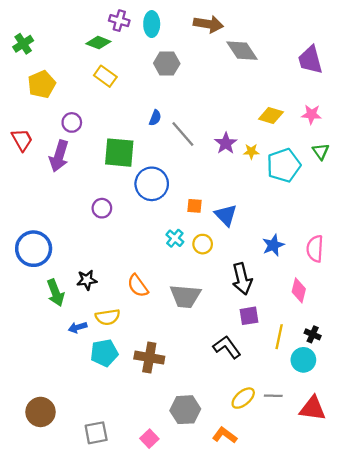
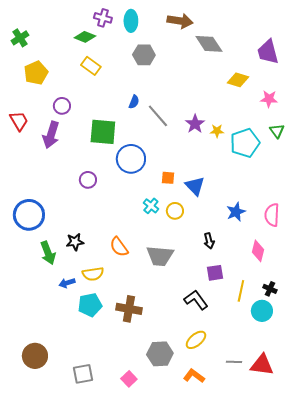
yellow diamond: (271, 116) -> (238, 80), moved
black arrow: (242, 279) -> (209, 241), size x0.6
gray line: (273, 396) -> (234, 362), moved
yellow ellipse: (243, 398) -> (196, 340), moved
red triangle: (313, 408) -> (262, 365), moved

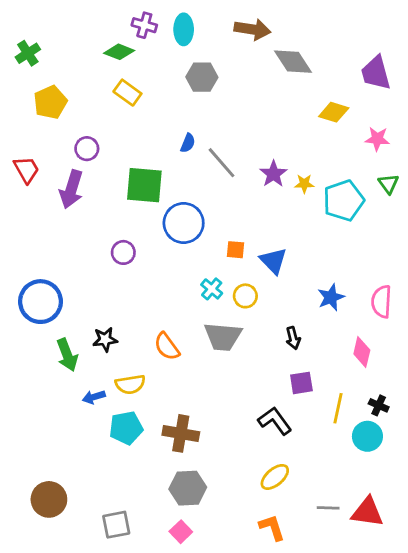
gray trapezoid: (160, 256) -> (223, 337), moved
gray hexagon: (160, 354) -> (188, 488), moved
orange L-shape: (194, 376) -> (272, 527), turned 35

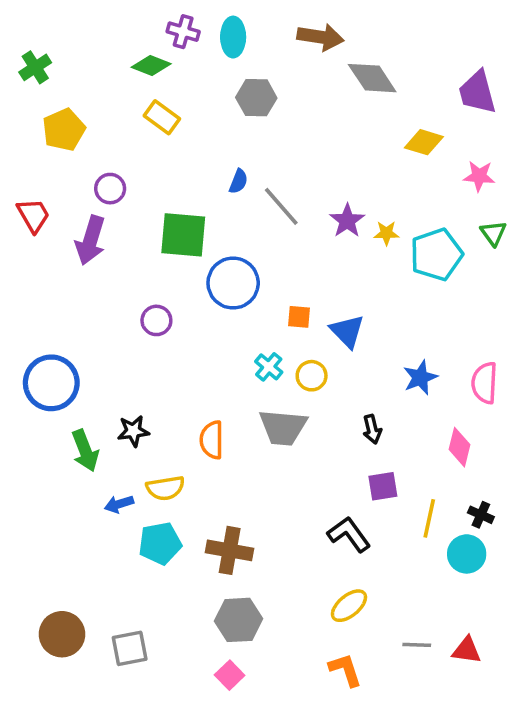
orange semicircle: (167, 346) -> (212, 440), turned 36
red triangle: (367, 512) -> (467, 650), size x0.7
gray square: (116, 525) -> (130, 648), moved

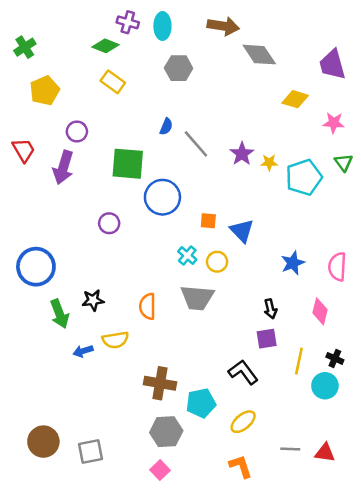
black arrow: (372, 429) -> (270, 309), moved
cyan pentagon: (160, 543) -> (201, 403), moved

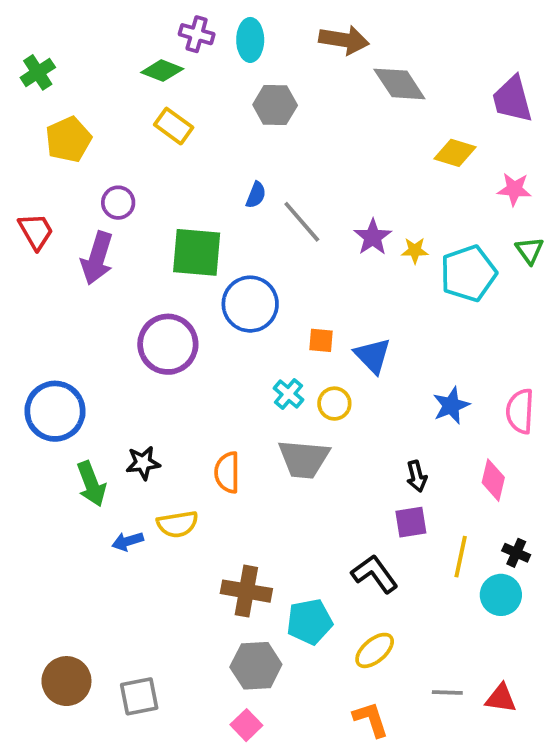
purple circle: (109, 223) -> (168, 344), size x1.8

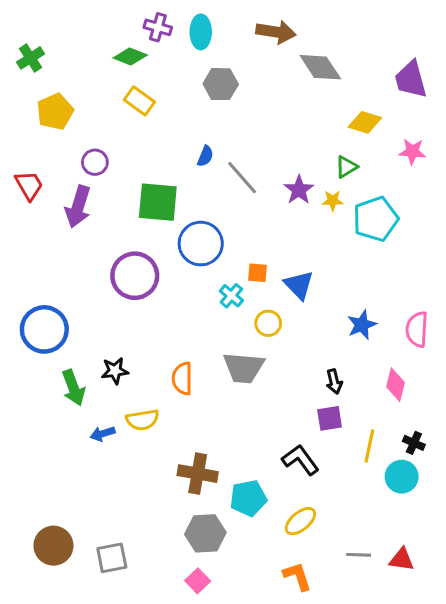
green triangle: (530, 250) -> (346, 167), moved, turned 35
cyan cross: (288, 394) -> (231, 296), moved

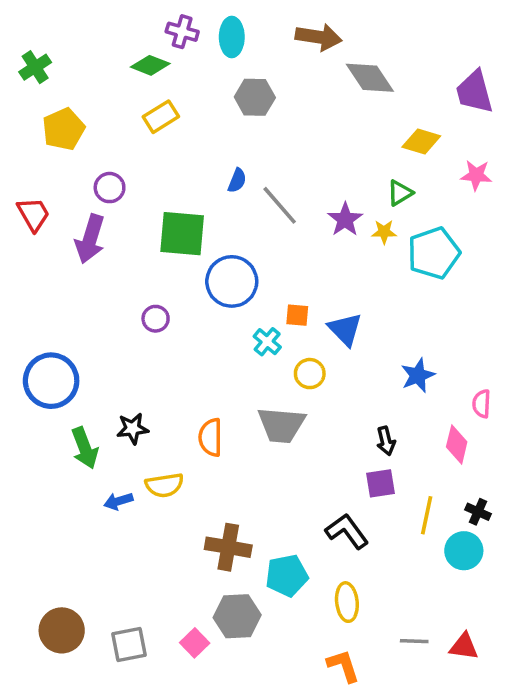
yellow rectangle: (139, 101) -> (161, 117), turned -68
purple circle: (135, 276) -> (156, 319), size x0.5
pink semicircle: (417, 329) -> (482, 404), moved, size x0.7
yellow ellipse: (300, 521) -> (347, 602), turned -56
pink square: (198, 581) -> (195, 643), moved

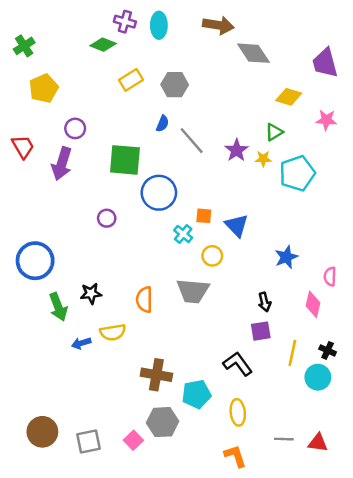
gray hexagon: (255, 97) -> (175, 85), moved
yellow rectangle: (161, 117) -> (131, 80), moved

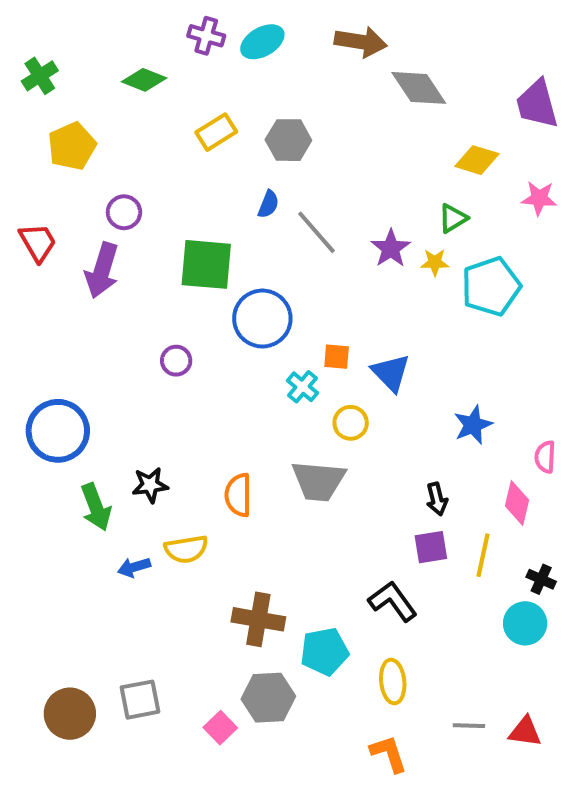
cyan ellipse: (159, 25) -> (262, 42), turned 60
green diamond: (103, 45) -> (144, 80), moved
yellow line: (292, 353) -> (483, 555), moved
gray square: (88, 441) -> (140, 700), moved

